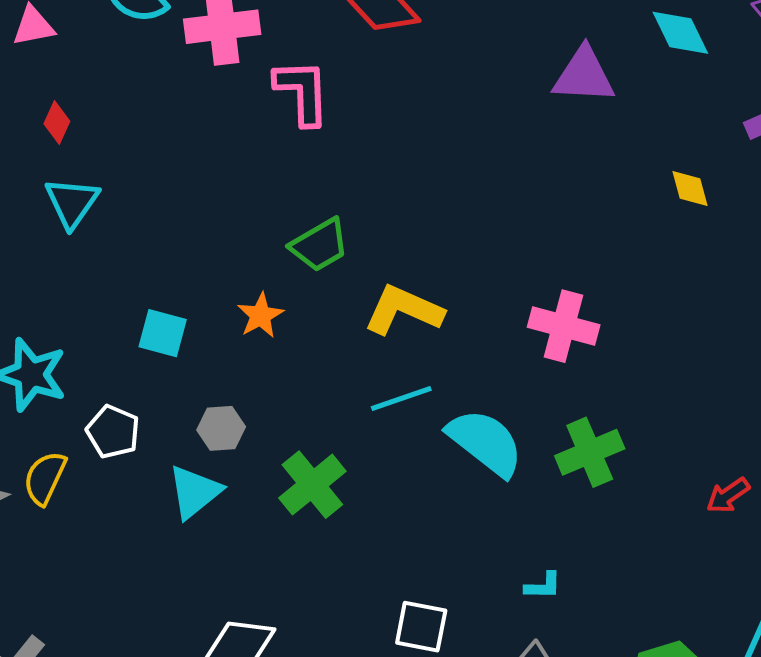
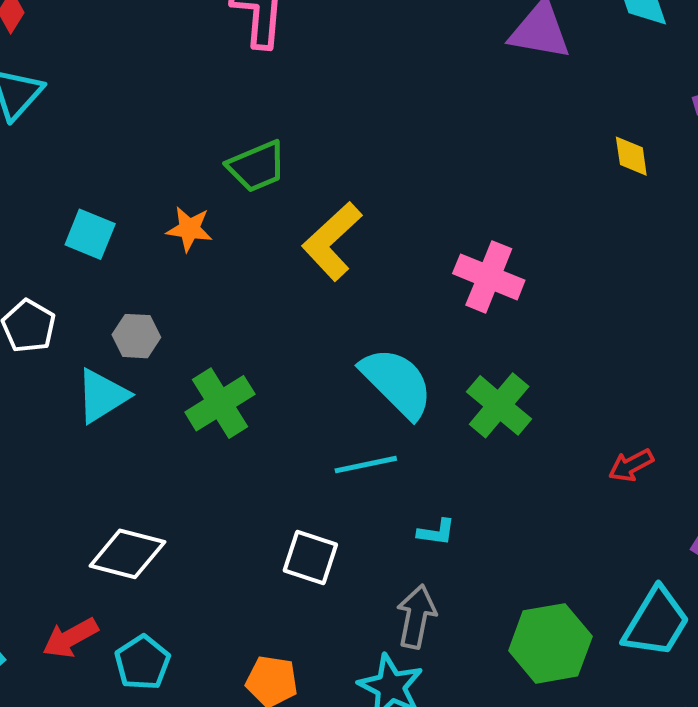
yellow L-shape: (404, 310) -> (332, 241), turned -74
orange star: (260, 315) -> (189, 229), turned 30
cyan line: (401, 399) -> (366, 465), moved
green cross: (590, 452) -> (499, 405), turned -34

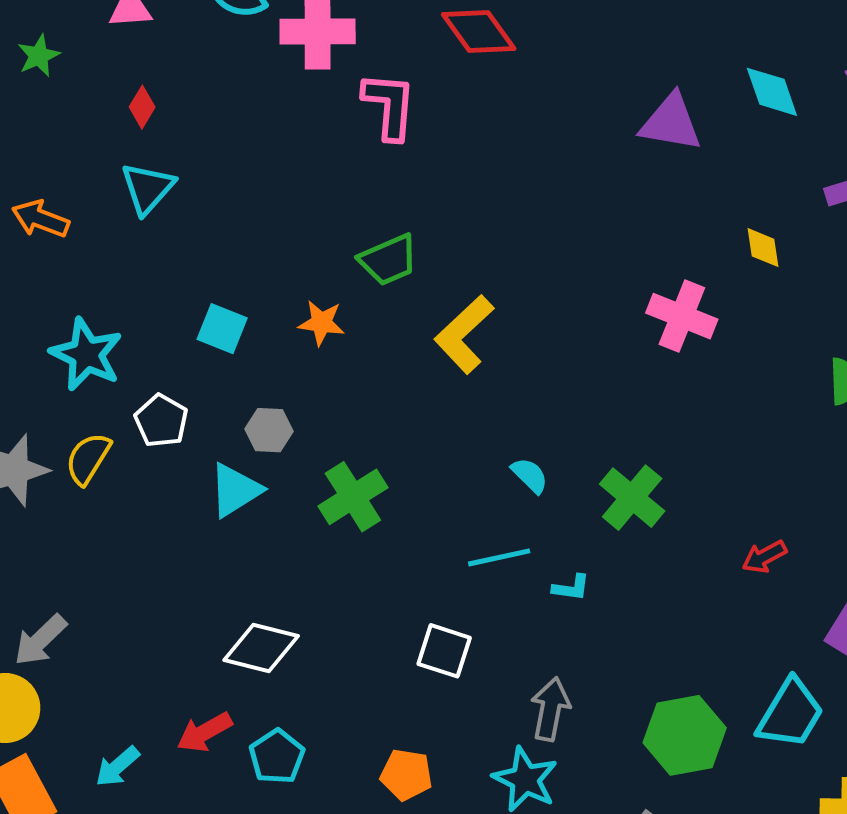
pink cross: (489, 277) -> (682, 316), moved
cyan semicircle: (397, 383) -> (530, 475), size x0.5
cyan L-shape: (436, 532) -> (571, 588), moved

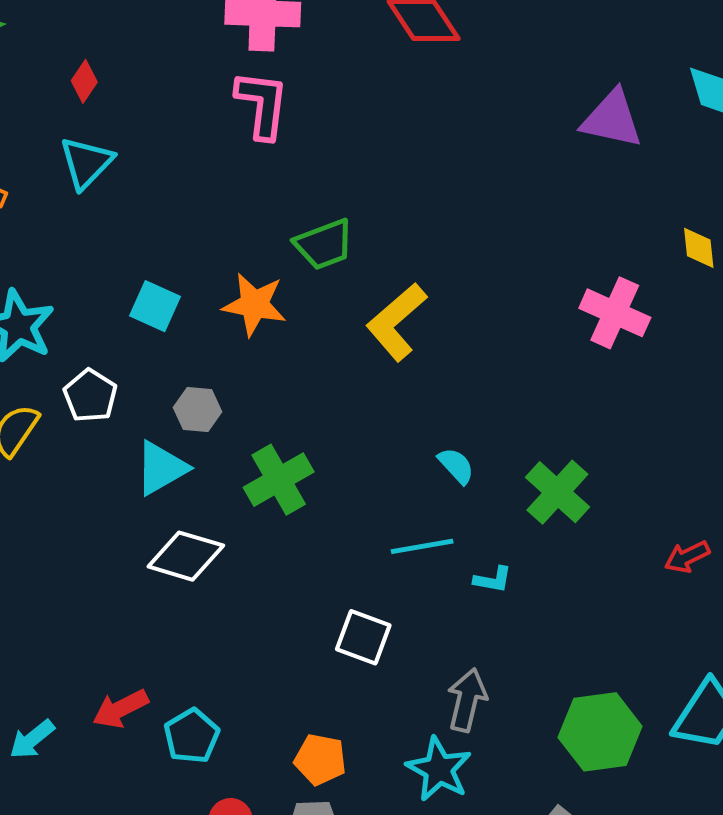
pink L-shape: (389, 106) -> (262, 104), moved
orange star: (321, 323) -> (254, 304), size x1.4
white diamond: (261, 648) -> (186, 556), moved

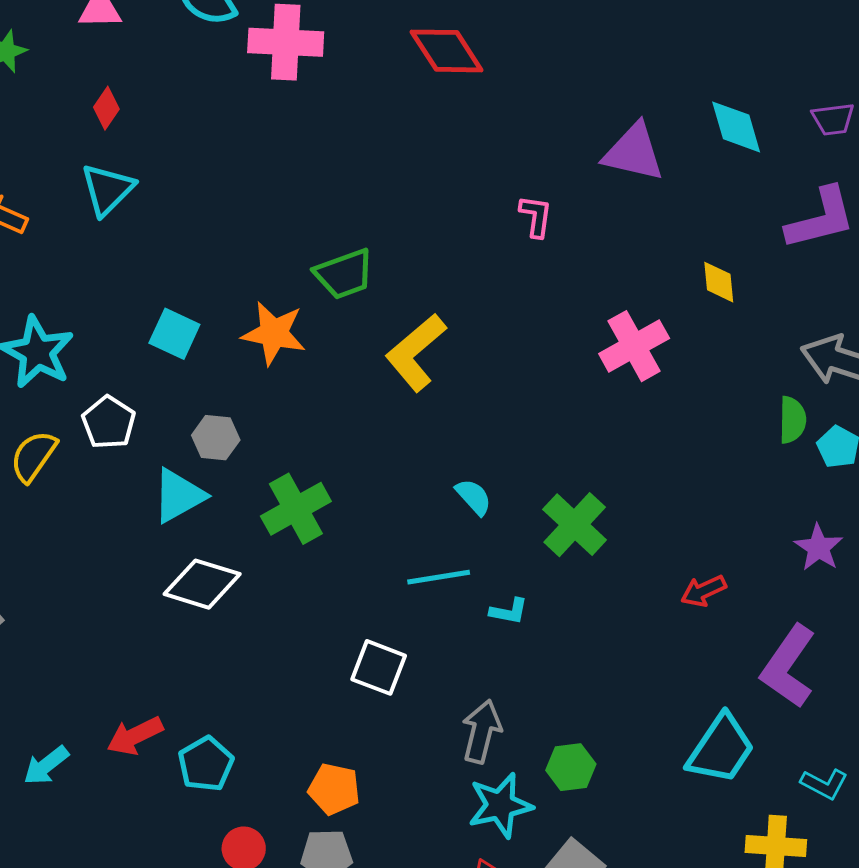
pink L-shape: (262, 104) -> (536, 216), moved, size x0.6
pink cross: (615, 313) -> (634, 346), turned 36
green hexagon: (600, 732) -> (571, 767), moved, size x0.6
cyan star: (439, 769) -> (500, 805), moved, turned 30

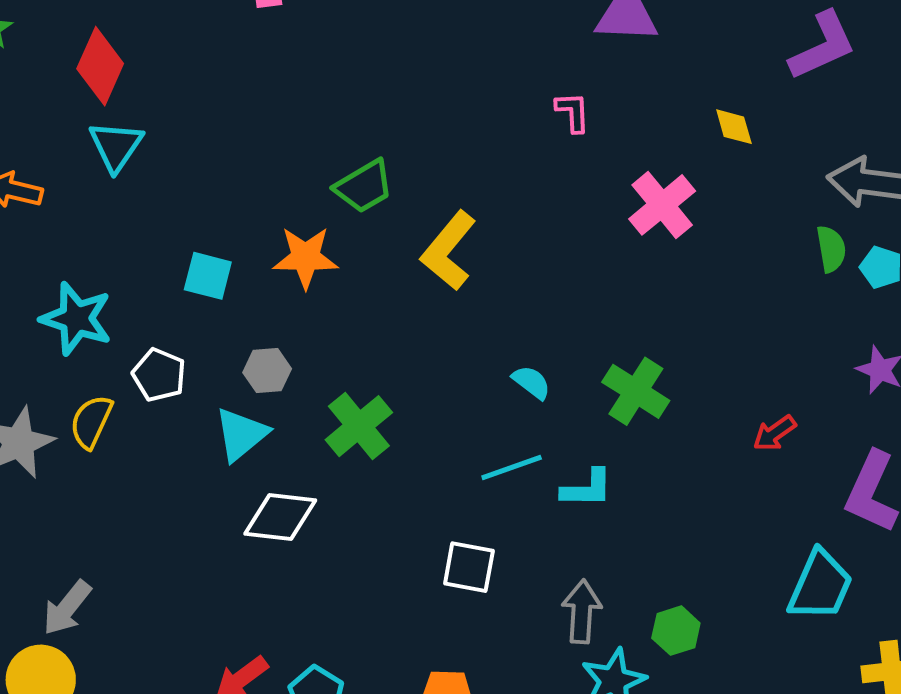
red diamond: (106, 108) -> (100, 66), size x1.8
pink L-shape: (536, 216) -> (573, 112), moved
cyan L-shape: (509, 611) -> (587, 488), size x1.4

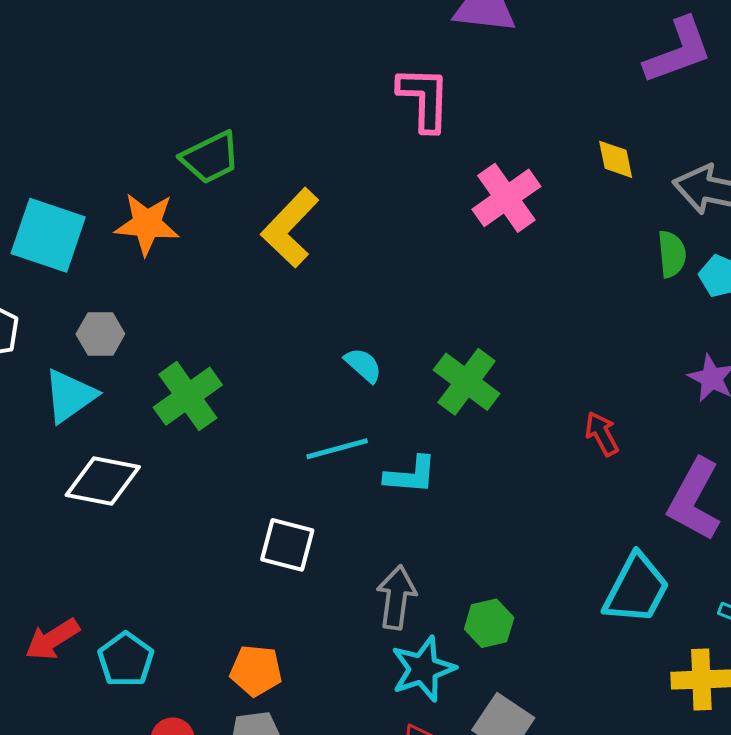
pink L-shape: (573, 112) -> (424, 99), size x1.6
yellow diamond: (734, 127) -> (616, 159), moved
cyan square: (208, 276) -> (48, 235), size x1.5
red arrow: (774, 433) -> (602, 434), turned 93

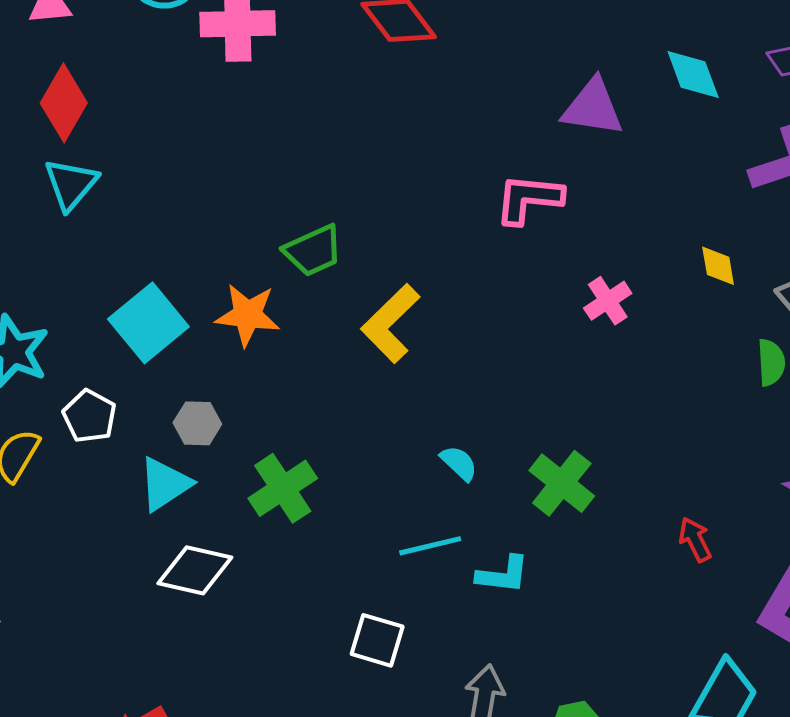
pink L-shape: (424, 99) -> (529, 199), turned -88
pink cross: (506, 198) -> (608, 301), size x0.7
cyan square: (48, 235) -> (148, 323), turned 30

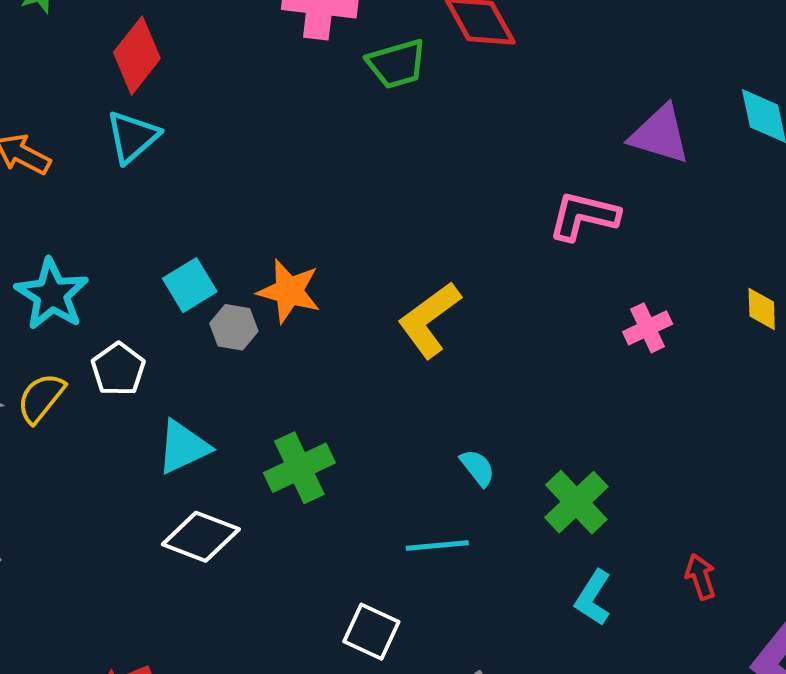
green trapezoid: (313, 251) -> (397, 64), moved
cyan square: (148, 323) -> (190, 285), size x0.7
gray hexagon: (197, 423) -> (234, 327), moved
cyan L-shape: (503, 575) -> (593, 598), moved, turned 108

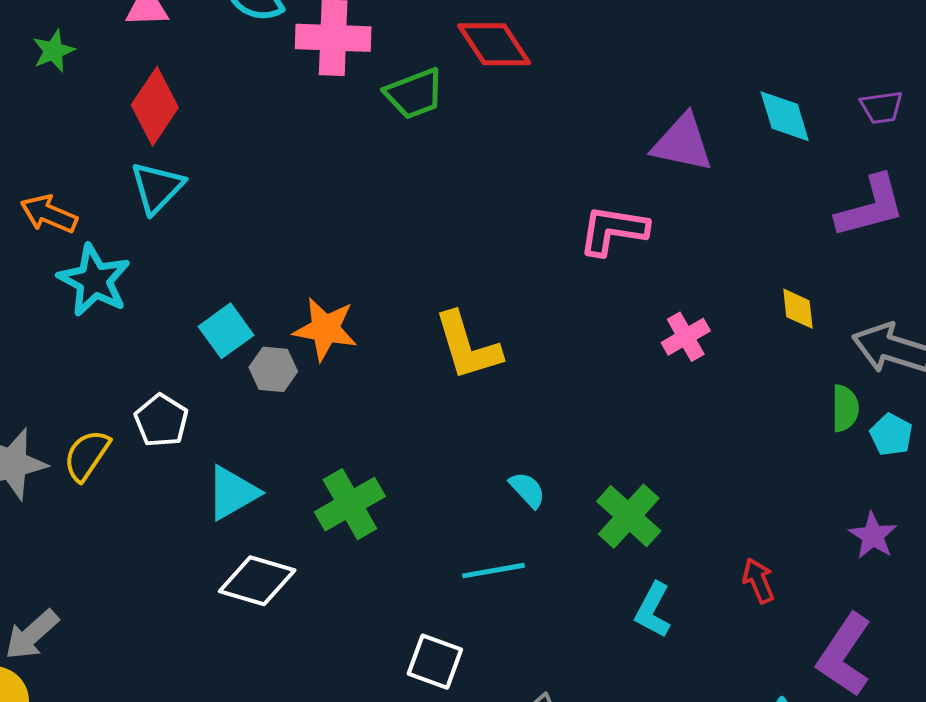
cyan star: (52, 294) -> (94, 280), moved
yellow L-shape: (429, 320) -> (467, 346), turned -66

